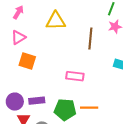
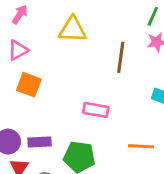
orange line: (89, 108) -> (141, 146), moved

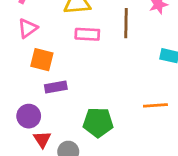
pink rectangle: (96, 110) -> (87, 34), moved
purple rectangle: (39, 142) -> (56, 87), moved

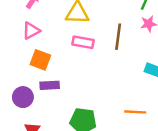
purple circle: (29, 116) -> (23, 97), moved

